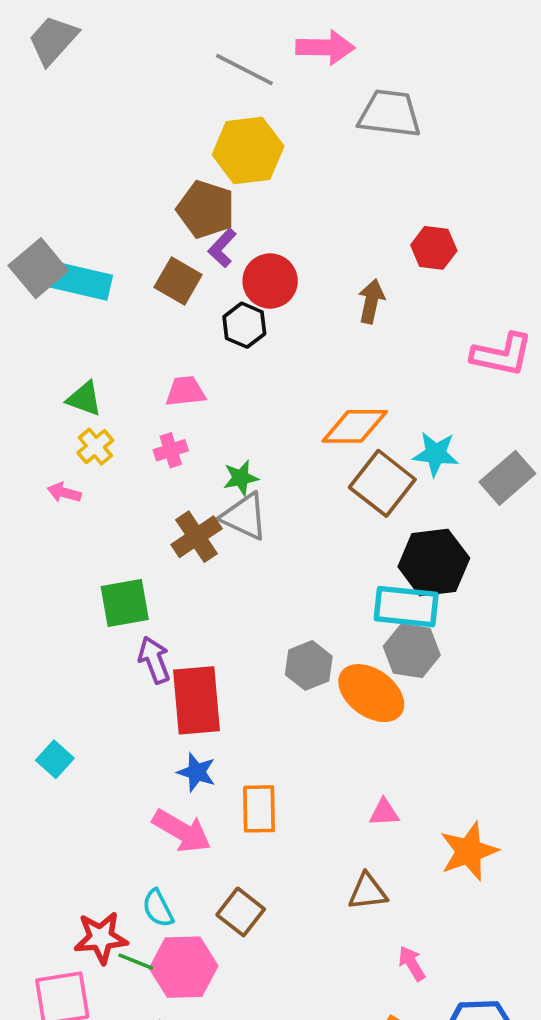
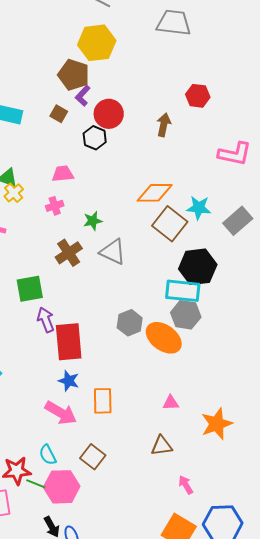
brown square: (178, 281) -> (59, 114), size x0.7
yellow cross: (95, 447) -> (14, 193), moved
gray triangle: (244, 516) -> (113, 252), moved

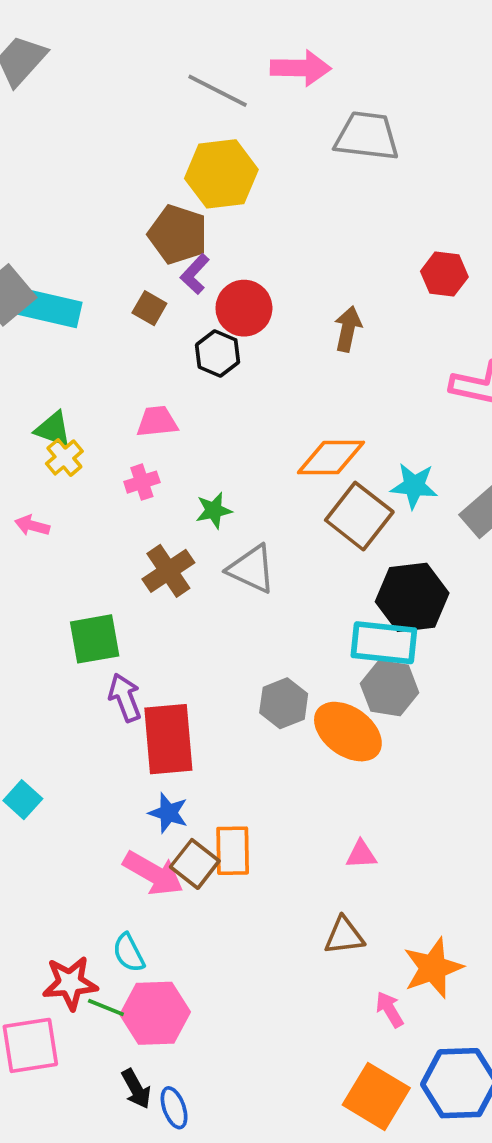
red hexagon: (198, 96) -> (444, 274), moved
orange star: (217, 424) -> (433, 968), moved
brown square: (93, 457) -> (195, 864), moved

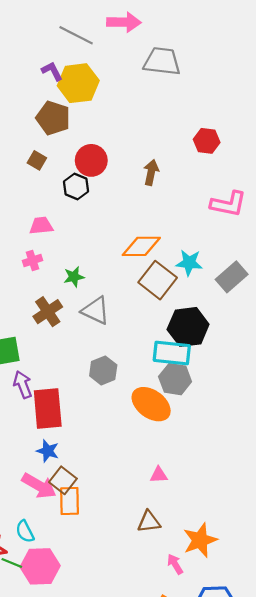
purple L-shape: (195, 274) -> (52, 71), moved, turned 110
gray hexagon: (284, 703) -> (103, 370), moved
orange rectangle: (233, 851) -> (69, 501), moved

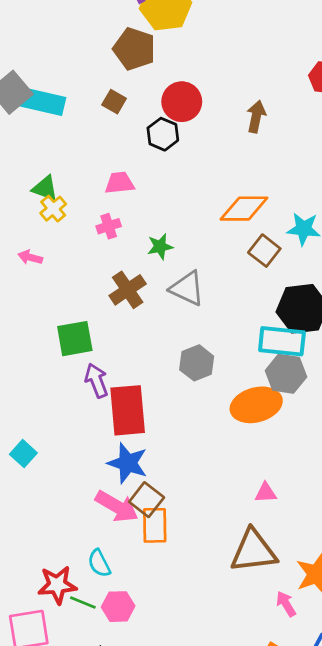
brown square: (158, 280) -> (264, 251), size x0.7
orange ellipse: (151, 404) -> (256, 405), turned -51
blue star: (48, 451) -> (128, 463), size x1.4
brown triangle: (149, 522) -> (253, 551), size x1.6
pink hexagon: (40, 566) -> (118, 607), size x0.7

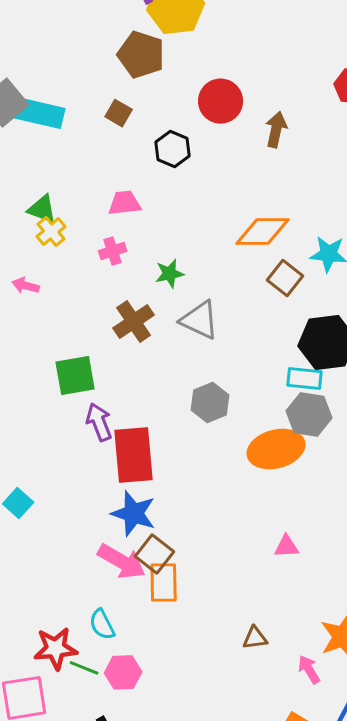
red circle: (182, 102) -> (221, 101), moved
cyan rectangle: (282, 341) -> (305, 378), size x0.7
brown triangle: (253, 551) -> (255, 638), moved, size x0.5

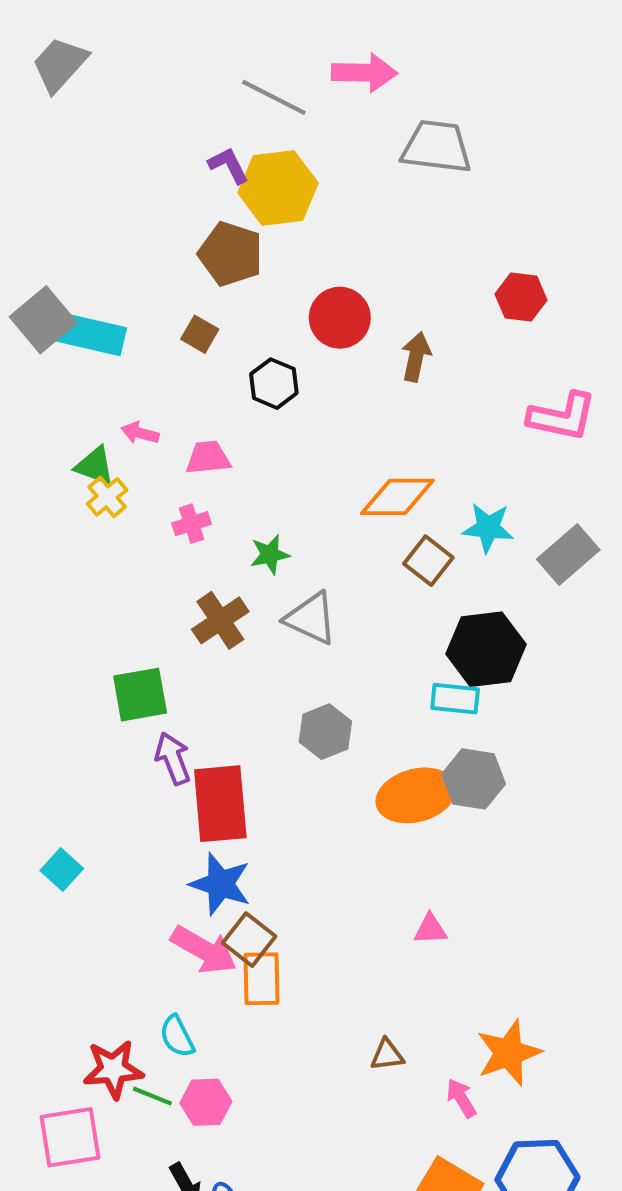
pink arrow: (26, 286) -> (140, 433), moved
gray hexagon: (309, 414) -> (474, 779), moved

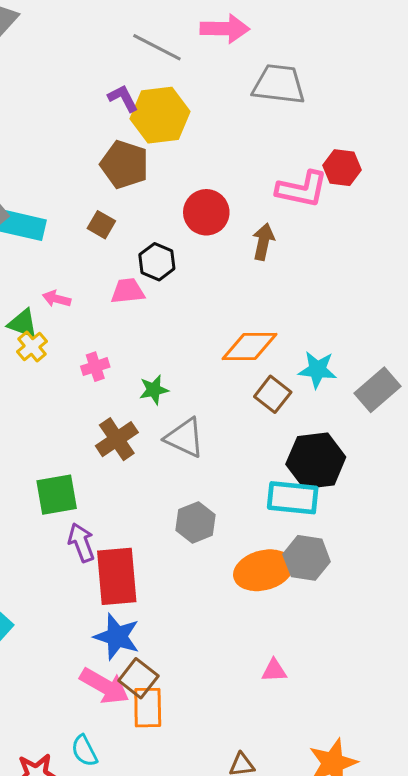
red hexagon: (521, 297) -> (342, 168), moved
pink L-shape: (562, 417) -> (302, 189), moved
pink trapezoid: (208, 458) -> (128, 291), moved
cyan rectangle: (455, 699) -> (293, 498), size x1.4

